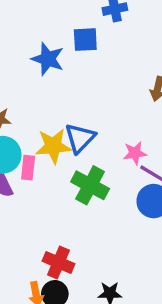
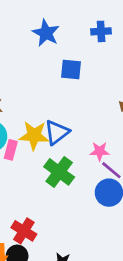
blue square: (85, 40) -> (71, 69), moved
blue star: (48, 59) -> (46, 33), moved

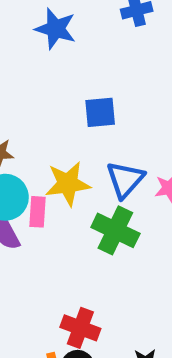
blue square: (71, 69) -> (100, 112), moved
blue triangle: (57, 132) -> (125, 180), moved

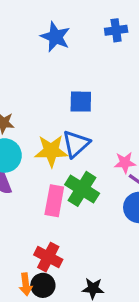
blue triangle: (125, 180) -> (76, 144), moved
pink rectangle: (37, 212) -> (54, 201), moved, size x1.4

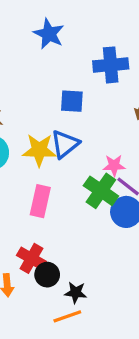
blue cross: (116, 30) -> (111, 65), moved, size x1.5
green cross: (82, 189) -> (101, 191), moved
black circle: (43, 285) -> (47, 275), moved

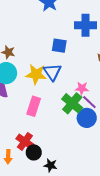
blue triangle: (65, 144) -> (52, 72), turned -30

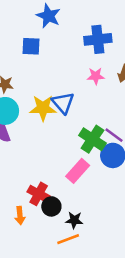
blue square: (59, 46) -> (31, 46), moved
pink star: (82, 88) -> (96, 76), moved
pink rectangle: (34, 106) -> (78, 171), moved, turned 30

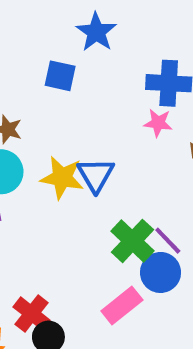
pink star: (96, 76) -> (158, 123), moved
pink rectangle: (78, 171) -> (122, 306), moved

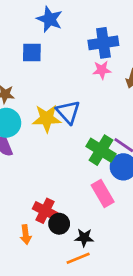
pink rectangle: (122, 306) -> (103, 193), turned -70

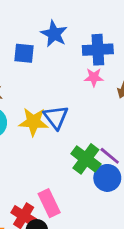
blue star: (50, 19) -> (54, 34), moved
pink rectangle: (103, 193) -> (49, 203), moved

